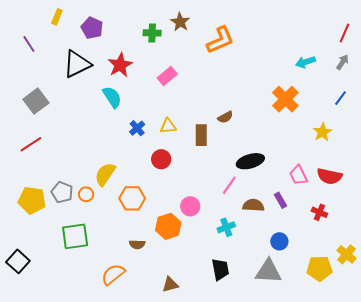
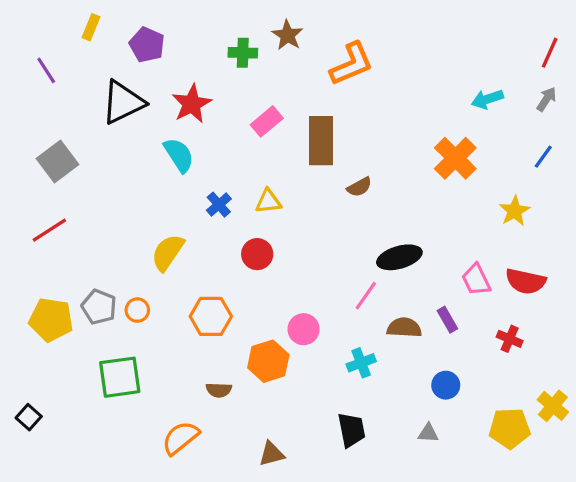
brown rectangle: (201, 135) -> (321, 141), moved, size x1.4
yellow semicircle: (105, 174) -> (168, 253), moved
black square: (18, 261) -> (29, 417), size x0.7
gray triangle: (268, 271) -> (428, 433), size x0.5

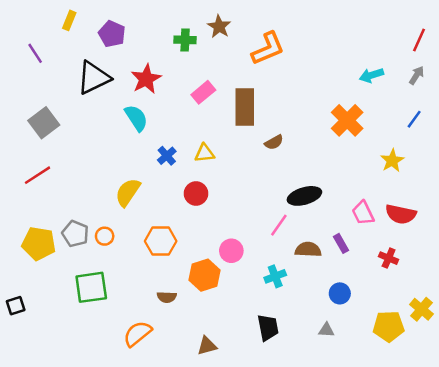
black square: (29, 417) -> (16, 306), moved, turned 30

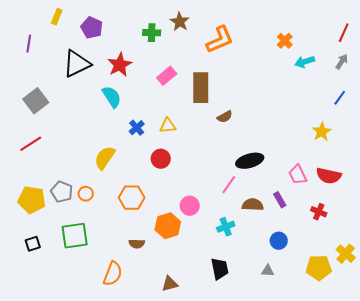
purple line: (35, 53) -> (29, 44), turned 42
orange cross: (347, 120) -> (285, 41), moved, size x0.6
black square: (16, 306) -> (33, 244), moved
orange semicircle: (137, 334) -> (113, 274), turned 150

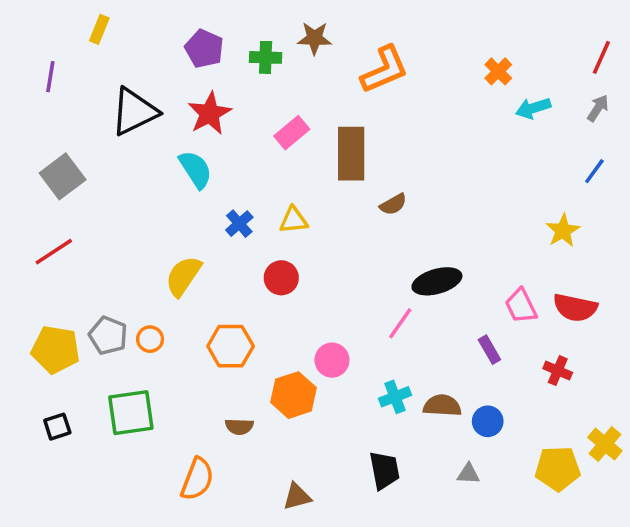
brown star: (180, 22) -> (314, 38), turned -30
purple pentagon: (92, 28) -> (204, 49), moved
brown semicircle: (253, 205) -> (442, 406), moved

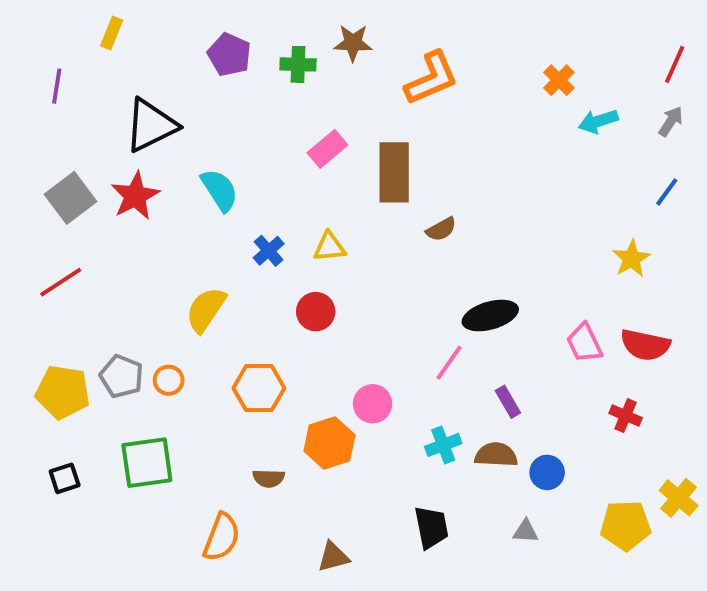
red star: (210, 113) -> (135, 196), moved
purple rectangle: (489, 350) -> (508, 402), moved

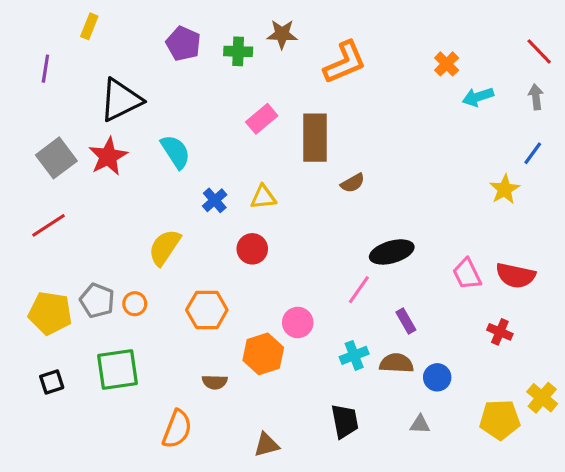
red line: (675, 64) -> (539, 51), turned -68
gray arrow: (671, 121) -> (536, 97), turned -40
yellow star: (631, 259) -> (505, 189), moved

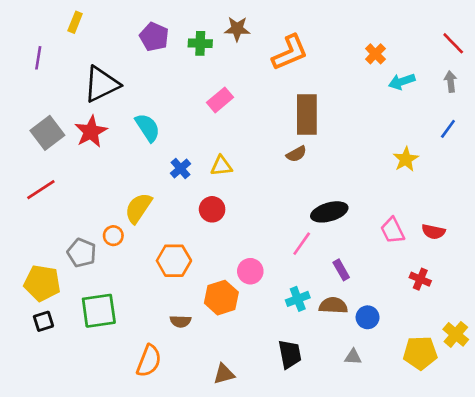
brown rectangle: (315, 138) -> (307, 114), moved
yellow star: (505, 189) -> (406, 159), moved
red semicircle: (516, 275) -> (433, 232), size x0.7
orange circle: (135, 304) -> (113, 236), moved
yellow pentagon: (50, 313) -> (42, 283), moved

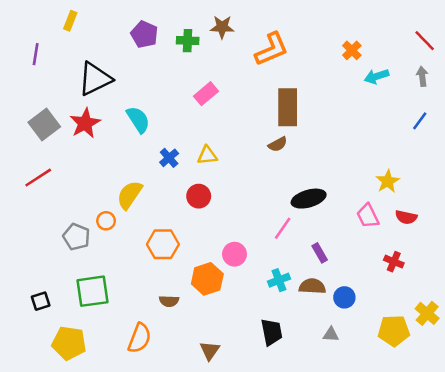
yellow star: (406, 159) -> (388, 181), moved
yellow pentagon: (42, 283) -> (69, 343), moved
brown triangle: (224, 374) -> (210, 350), turned -40

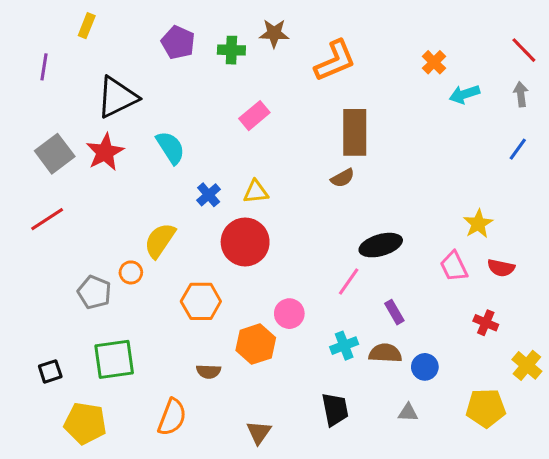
red circle: (199, 196) -> (245, 242), size x1.6
yellow cross: (427, 313) -> (527, 365), moved

